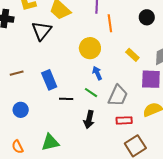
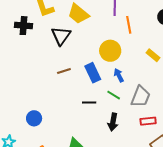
brown line: (17, 73) -> (64, 71), moved
blue rectangle: (49, 80) -> (93, 73), moved
blue circle: (21, 110) -> (34, 118), moved

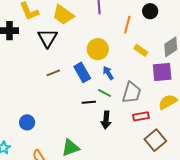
orange line: (129, 25) -> (127, 25), moved, turned 30
black line: (89, 103) -> (89, 102), moved

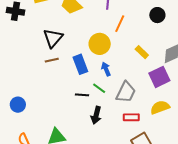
orange line: (127, 25) -> (120, 24), moved
black triangle: (48, 38) -> (53, 38), moved
purple square: (162, 72) -> (159, 77), turned -30

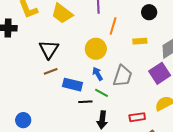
yellow rectangle: (142, 52) -> (140, 41), moved, turned -40
blue rectangle: (80, 64) -> (73, 85), moved, turned -48
blue arrow: (106, 69) -> (98, 74), moved
gray trapezoid: (126, 92) -> (123, 76), moved

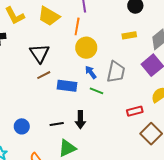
orange line: (113, 26) -> (77, 26), moved
black line: (85, 102) -> (57, 124), moved
black arrow: (102, 120) -> (80, 120), moved

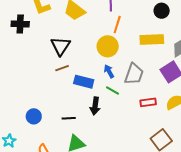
orange line: (77, 26) -> (117, 25), moved
yellow rectangle: (129, 35) -> (152, 39), size x1.6
red rectangle: (135, 111) -> (148, 102), moved
black arrow: (80, 120) -> (95, 106), moved

